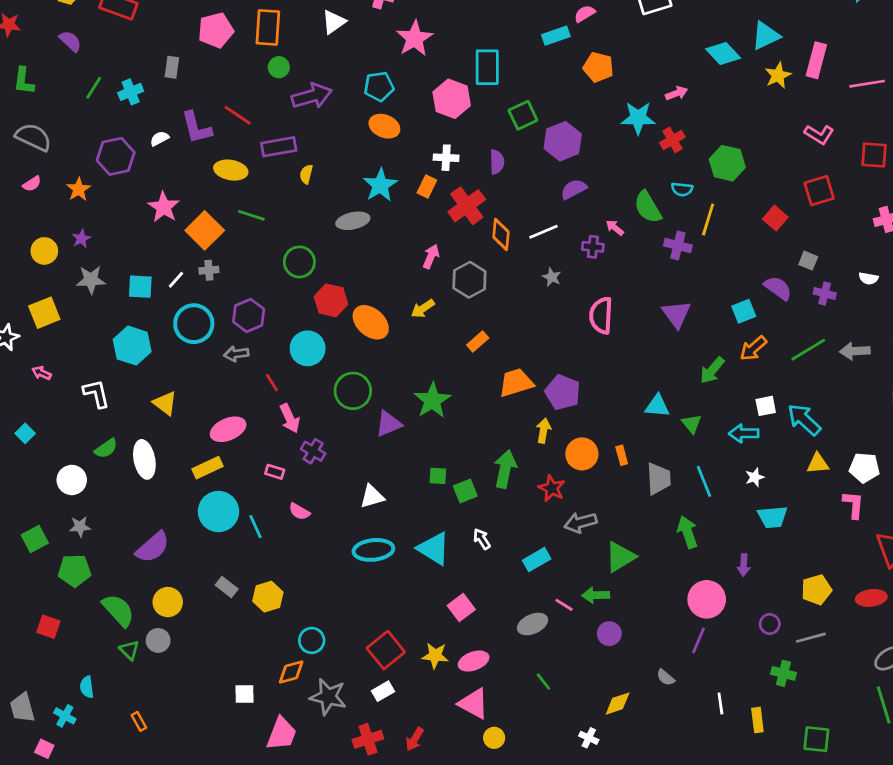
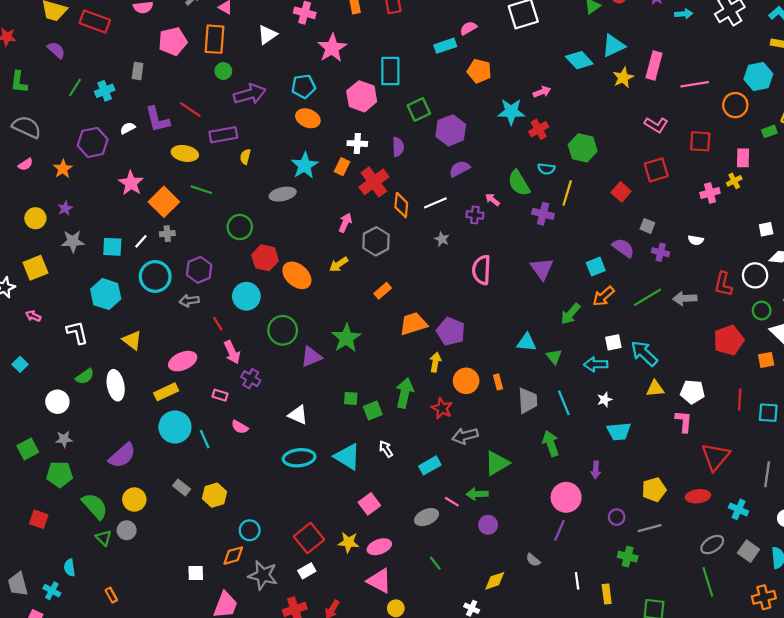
white triangle: (372, 496) -> (298, 415), turned 40

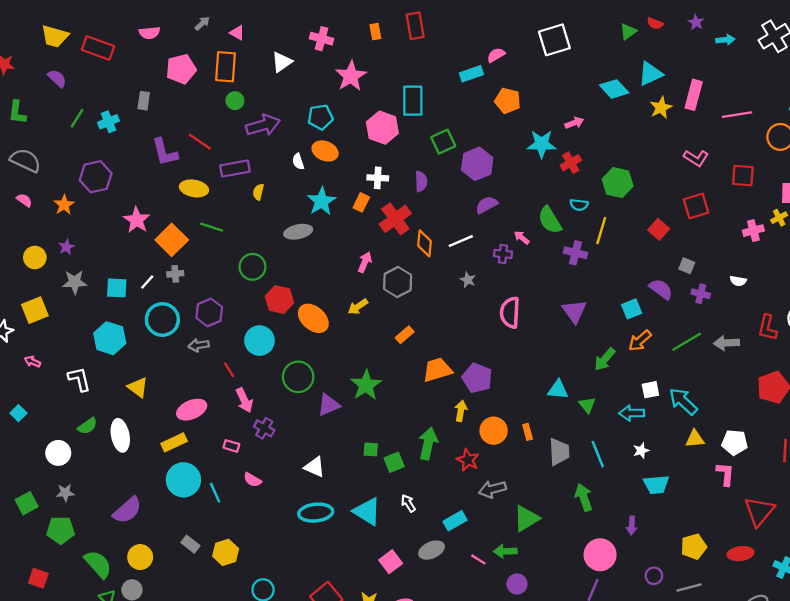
white semicircle: (128, 128) -> (298, 162), moved, turned -80
pink semicircle: (26, 164) -> (24, 200), turned -112
gray ellipse: (427, 517) -> (432, 550), moved

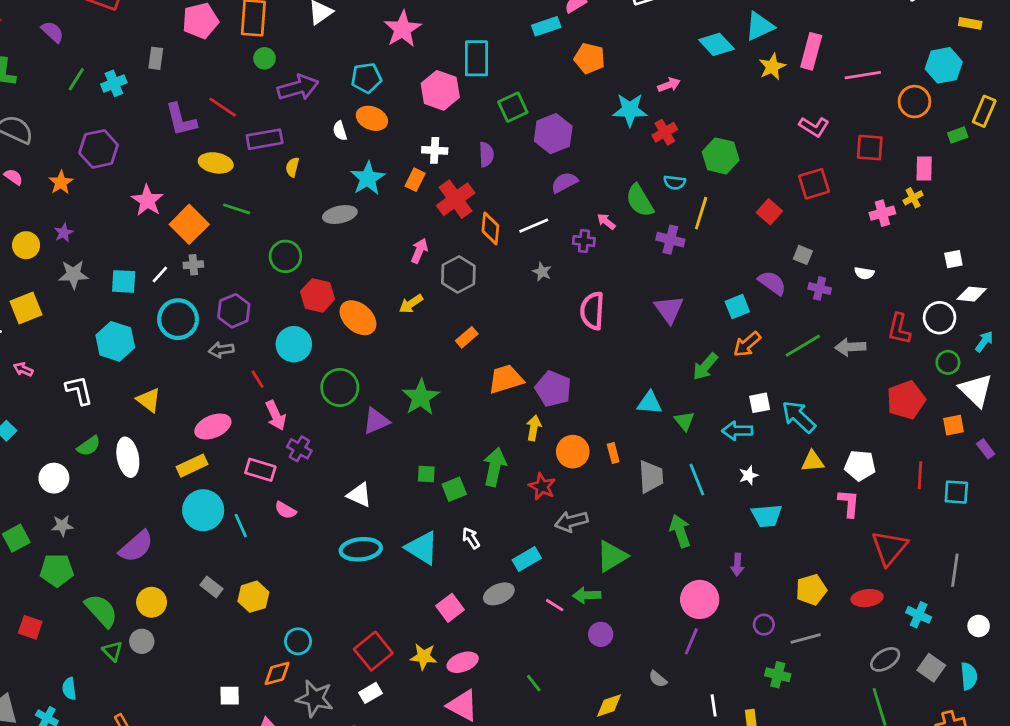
pink rectangle: (231, 446) -> (260, 470), size x1.5

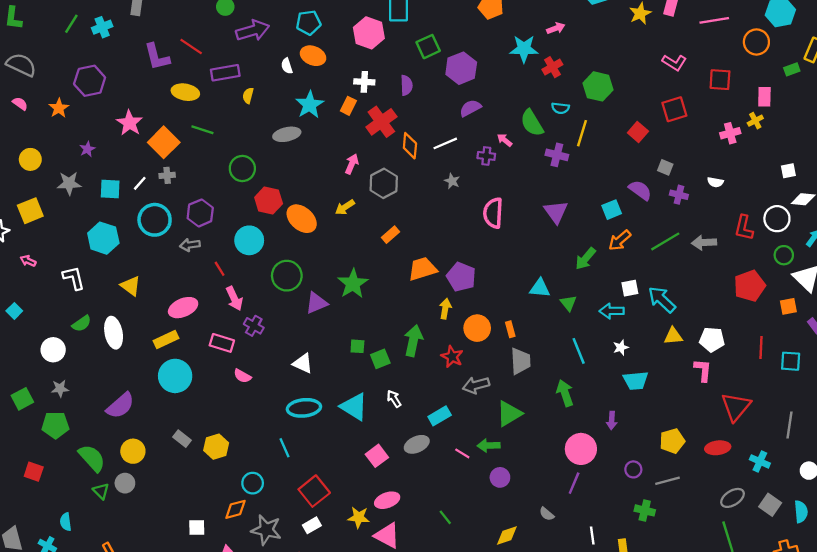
purple star: (64, 233) -> (87, 149), moved
gray trapezoid: (651, 477) -> (520, 361), moved
cyan line: (241, 526) -> (285, 448), moved
yellow star: (424, 657) -> (359, 517), moved

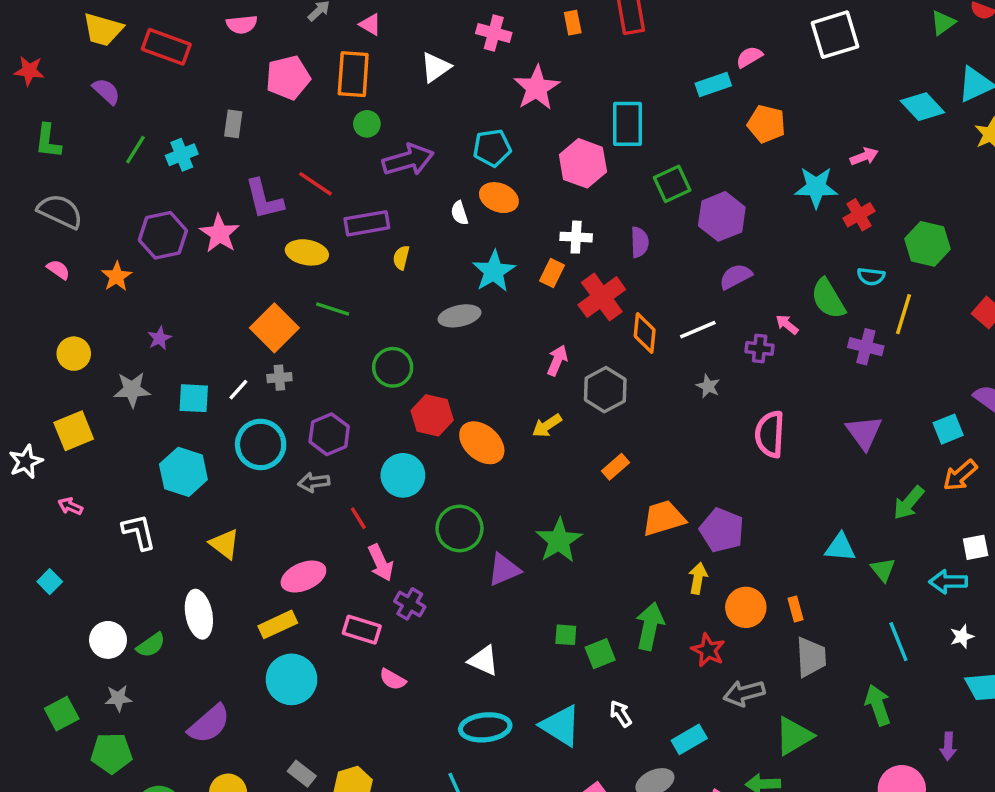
pink star: (129, 123) -> (219, 234), moved
green semicircle: (82, 324) -> (151, 645), moved

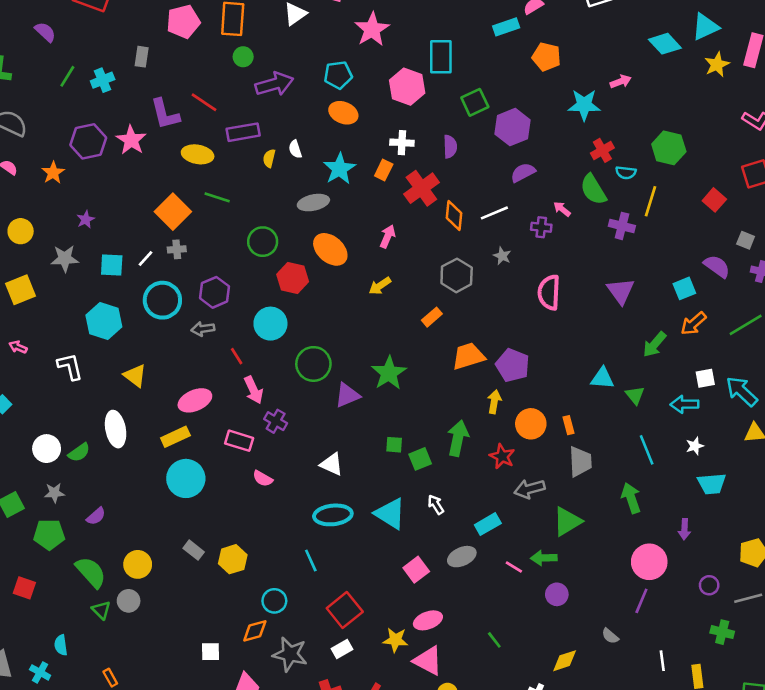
white semicircle: (459, 213) -> (295, 149), moved
red cross: (859, 215) -> (602, 150), moved
gray hexagon: (605, 390) -> (457, 275), moved
orange ellipse: (482, 443) -> (330, 249), moved
purple semicircle: (209, 724) -> (96, 516), moved, size x0.6

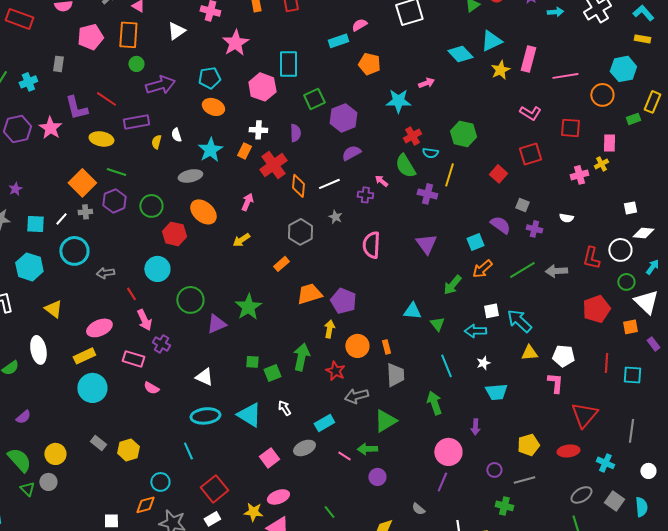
purple hexagon: (214, 292) -> (114, 201), moved

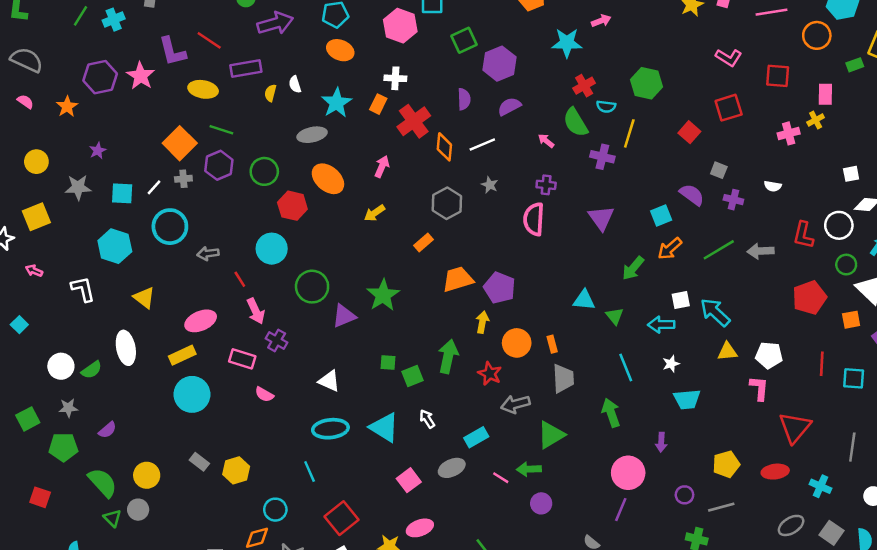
purple semicircle: (295, 133) -> (464, 99), moved
purple cross: (365, 195) -> (546, 185), moved

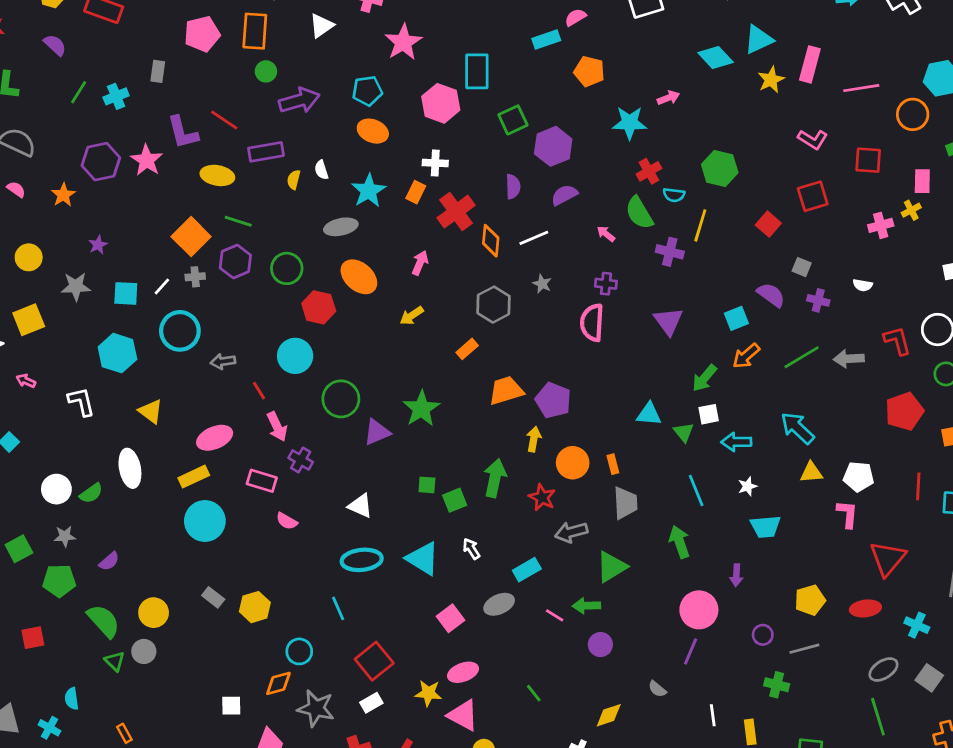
red L-shape: (803, 235) -> (897, 341), turned 152
white square: (681, 300) -> (709, 414), moved
red square: (40, 497) -> (33, 638), turned -30

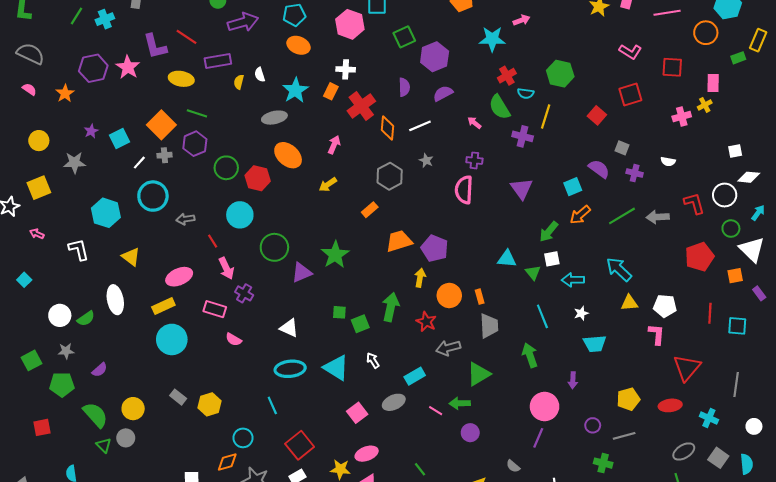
green circle: (287, 268) -> (226, 168), moved
cyan square: (126, 293) -> (119, 138), moved, turned -30

